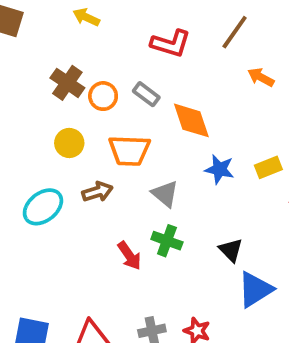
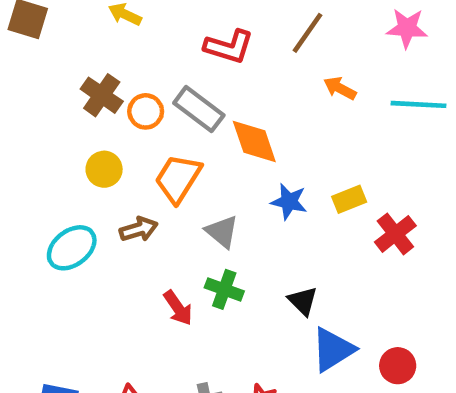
gray rectangle: (146, 94) -> (199, 109), size x1.5
orange trapezoid: (129, 151) -> (178, 178), turned 120

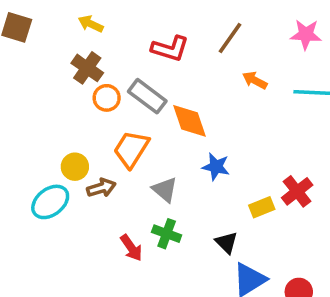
brown cross: (102, 95) -> (87, 68), moved
yellow circle: (104, 169) -> (75, 167), moved
yellow rectangle: (349, 199) -> (262, 207), moved

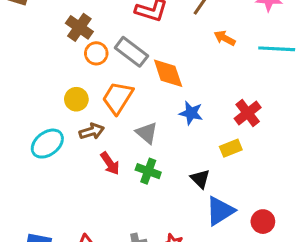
yellow circle: (75, 167) -> (76, 99), moved
red cross: (297, 191) -> (248, 113), moved
red arrow: (131, 248) -> (110, 163), moved

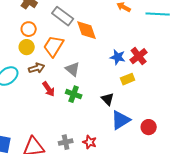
orange circle: (96, 53) -> (29, 29), moved
blue star: (191, 113) -> (118, 57), moved

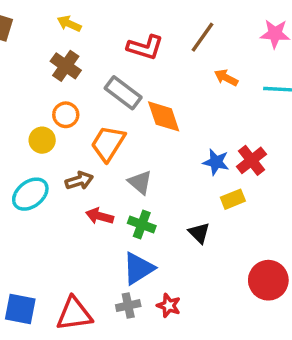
yellow circle: (27, 47) -> (42, 140), moved
red arrow: (49, 89) -> (100, 216), turned 140
blue triangle: (121, 120) -> (138, 268), moved
red circle: (149, 127) -> (268, 280), size x1.5

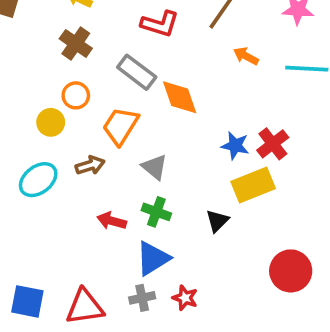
yellow rectangle: (233, 199) -> (253, 185), size x1.6
red arrow: (100, 216) -> (112, 221), moved
black triangle: (199, 233) -> (217, 221), turned 30

